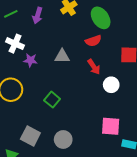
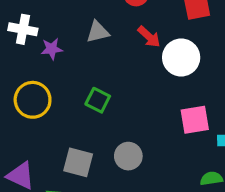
white circle: (111, 85) -> (181, 57), size x1.5

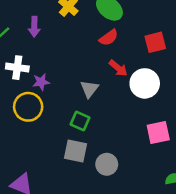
gray triangle: (98, 32) -> (89, 89), moved, turned -36
yellow circle: (33, 100) -> (28, 107), moved
gray square: (78, 162) -> (75, 151), moved

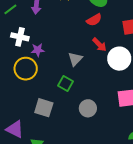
gray square: (75, 151) -> (44, 108), moved
gray circle: (107, 164) -> (88, 108), moved

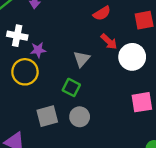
gray square: (44, 108) -> (47, 116), turned -30
gray circle: (88, 108) -> (80, 117), moved

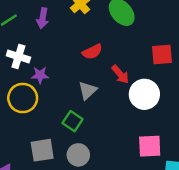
red semicircle: (102, 13) -> (92, 52), moved

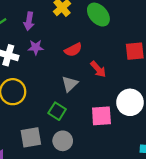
purple star: (40, 75) -> (36, 47), moved
white circle: (144, 94) -> (130, 102), moved
pink square: (150, 146) -> (101, 116), moved

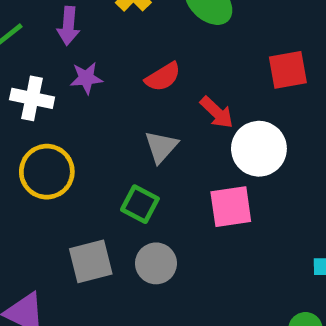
white circle: (130, 102) -> (259, 149), moved

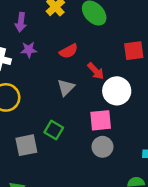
green square: (140, 204) -> (54, 130), moved
gray circle: (156, 263) -> (102, 147), moved

